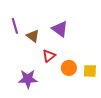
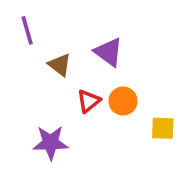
purple line: (15, 26) -> (27, 30), moved
orange circle: (69, 68) -> (123, 101), moved

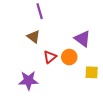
purple line: (27, 30) -> (40, 11), moved
purple triangle: (109, 52) -> (82, 39), moved

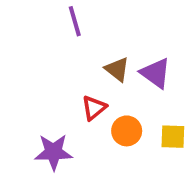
brown triangle: (34, 37) -> (117, 69), moved
orange circle: (69, 57) -> (127, 131), moved

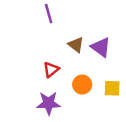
red triangle: (94, 108) -> (51, 70), moved
purple star: (53, 152) -> (49, 103), moved

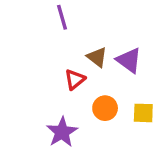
red triangle: (51, 70) -> (75, 79), moved
purple star: (49, 103) -> (62, 132), turned -30

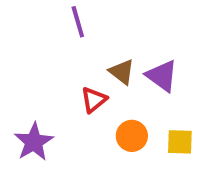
purple star: (62, 132) -> (34, 142), moved

